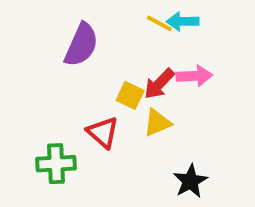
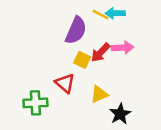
purple semicircle: (81, 45) -> (76, 30), moved
yellow triangle: (157, 123) -> (99, 94), moved

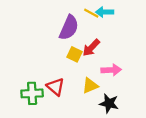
pink arrow: (123, 48) -> (111, 70), moved
red triangle: (65, 83) -> (55, 87), moved
black star: (120, 114) -> (109, 103), turned -30

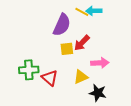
yellow square: (74, 54) -> (67, 49), turned -32
green cross: (32, 93) -> (29, 70), moved

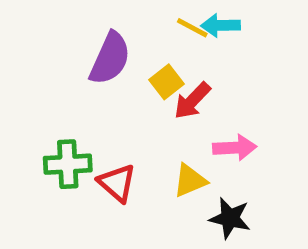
purple semicircle: (62, 25) -> (110, 58), moved
yellow square: (67, 49) -> (166, 82), moved, turned -32

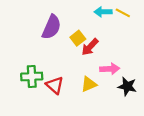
yellow line: (192, 28) -> (123, 13), moved
black star: (230, 218) -> (127, 86), moved

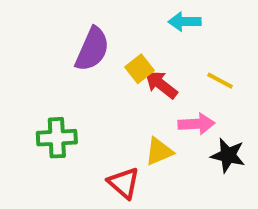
yellow line: (123, 13) -> (220, 81), moved
red arrow: (90, 47) -> (161, 85), turned 84
red triangle: (55, 85) -> (124, 183), moved

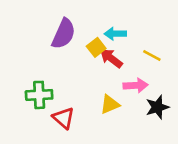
cyan arrow: (185, 22) -> (115, 34), moved
black star: (228, 155) -> (157, 107), turned -30
red triangle: (124, 183) -> (64, 118), moved

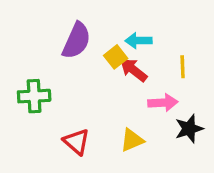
yellow line: (152, 56) -> (183, 67), turned 60
green cross: (39, 95) -> (34, 96), moved
yellow triangle: (110, 104) -> (132, 140), moved

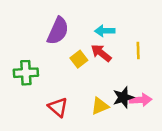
yellow square: (116, 57) -> (79, 59), moved
pink arrow: (163, 103) -> (141, 100), moved
black star: (189, 129) -> (123, 97), moved

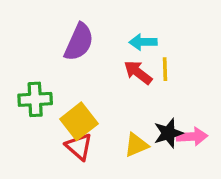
yellow line: (138, 51) -> (165, 69), moved
yellow square: (79, 59) -> (79, 121), moved, size x1.5

